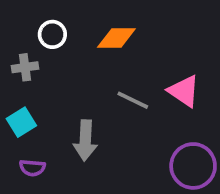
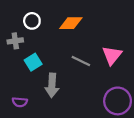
pink triangle: (184, 91) -> (112, 55), turned 35
cyan square: (21, 122) -> (33, 62), moved

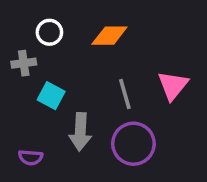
gray line: (81, 61) -> (125, 94), turned 48
cyan square: (33, 62) -> (51, 96), turned -30
purple circle: (118, 101) -> (133, 144), moved

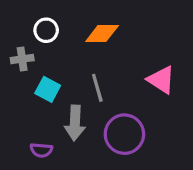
pink triangle: (173, 85) -> (161, 80), turned -36
gray line: (125, 94) -> (97, 88), moved
purple semicircle: (31, 157) -> (41, 150), moved

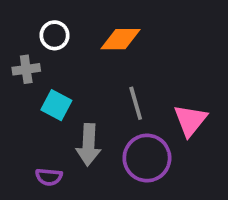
pink triangle: (161, 80) -> (190, 120), moved, turned 36
gray line: (97, 88) -> (136, 103), moved

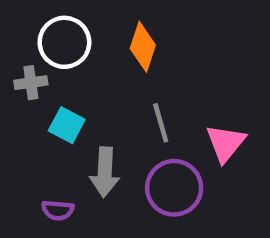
white circle: (55, 35) -> (64, 42), size x1.5
orange diamond: (121, 39) -> (143, 47), turned -72

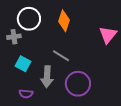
gray line: (161, 123) -> (61, 56), moved, turned -42
cyan square: (67, 125) -> (23, 64), moved
pink triangle: (226, 143) -> (108, 35), moved

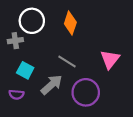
pink triangle: (108, 35) -> (110, 59), moved
gray arrow: (47, 77) -> (52, 85), turned -135
purple semicircle: (26, 94) -> (16, 95), moved

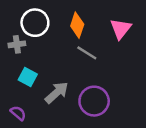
pink triangle: (110, 59) -> (121, 29), moved
gray line: (67, 62) -> (87, 53), moved
purple semicircle: (16, 95) -> (18, 113), moved, turned -144

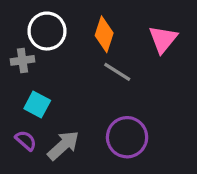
gray arrow: (57, 93) -> (63, 145), moved
purple semicircle: (18, 113) -> (26, 140), moved

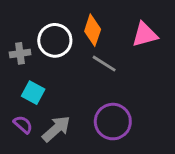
white circle: (47, 31) -> (55, 40), moved
pink triangle: (163, 39) -> (145, 35), turned 36

